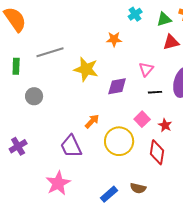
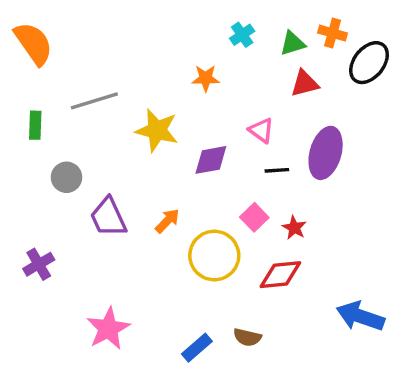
pink triangle: (146, 69) -> (261, 130), turned -35
purple trapezoid: (71, 146) -> (108, 217), moved
red diamond: (157, 152) -> (280, 275), turned 75

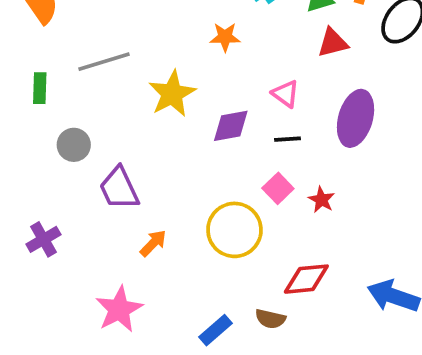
yellow star: (157, 130) -> (172, 94), turned 30
black line: (277, 170) -> (287, 139), moved
orange arrow: (167, 221) -> (153, 243), moved
red diamond: (280, 275) -> (306, 279), moved

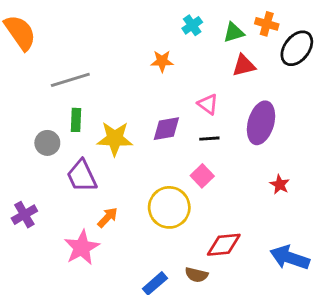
green rectangle: (40, 88) -> (76, 120), moved
yellow star: (172, 94) -> (115, 139), moved, turned 30
red star: (321, 200) -> (280, 184), moved
pink star: (119, 309) -> (82, 248), moved

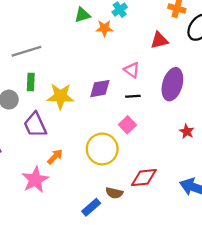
green triangle: (234, 32) -> (82, 15), moved
orange star: (162, 61) -> (104, 28), moved
brown semicircle: (196, 275) -> (114, 193), moved

